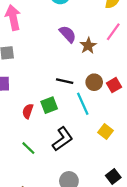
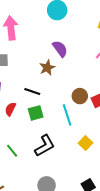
brown star: (88, 46) -> (47, 68), moved
black line: (65, 81) -> (32, 92), moved
red semicircle: (28, 111) -> (10, 109), moved

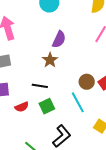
purple semicircle: (60, 49) -> (59, 39), turned 72
red semicircle: (10, 109) -> (22, 107), turned -128

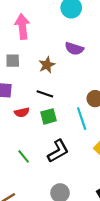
purple semicircle: (59, 39) -> (74, 49), turned 72
brown star: (50, 60) -> (47, 65), moved

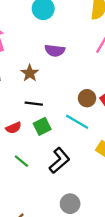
cyan line: (82, 119) -> (77, 122), turned -30
green line: (24, 156) -> (21, 161), moved

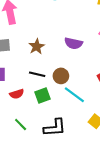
purple semicircle: (55, 50) -> (73, 43), moved
brown circle: (87, 98) -> (61, 76), moved
black L-shape: (59, 160) -> (55, 128), turned 30

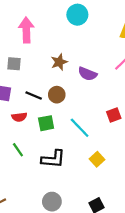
brown star: (37, 46) -> (59, 62), moved
black line: (37, 74) -> (34, 95), moved
brown circle: (61, 76) -> (57, 95), moved

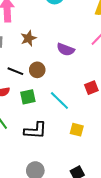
brown star: (59, 62) -> (28, 38), moved
yellow square: (97, 159) -> (77, 130), turned -32

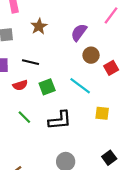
purple semicircle: (66, 49) -> (79, 32), turned 114
brown circle: (37, 70) -> (91, 55), moved

